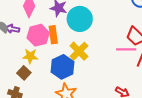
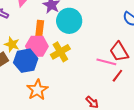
pink hexagon: (38, 35) -> (37, 46), moved
blue hexagon: (62, 67) -> (26, 61), moved

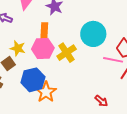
cyan circle: (69, 21) -> (93, 34), moved
blue hexagon: (26, 61) -> (33, 80), moved

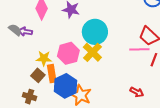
orange rectangle: (44, 32) -> (52, 74), moved
cyan circle: (93, 34) -> (95, 32), moved

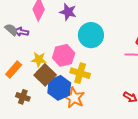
yellow cross: (92, 52) -> (80, 73), moved, turned -30
orange rectangle: (52, 74) -> (14, 70), moved, turned 48
brown square: (38, 75) -> (45, 75), moved, size x1.5

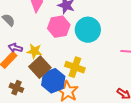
purple arrow: (21, 32) -> (15, 48), moved
pink hexagon: (64, 55) -> (59, 27), moved

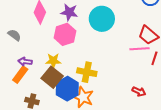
cyan circle: (88, 30) -> (102, 19), moved
yellow star: (34, 51) -> (53, 61), moved

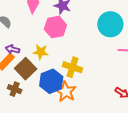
cyan circle: (102, 19) -> (110, 24), moved
brown square: (52, 77) -> (26, 69), moved

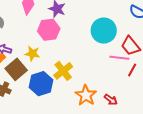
yellow cross: (73, 67) -> (63, 71), turned 30
orange star: (66, 92) -> (86, 95), moved

